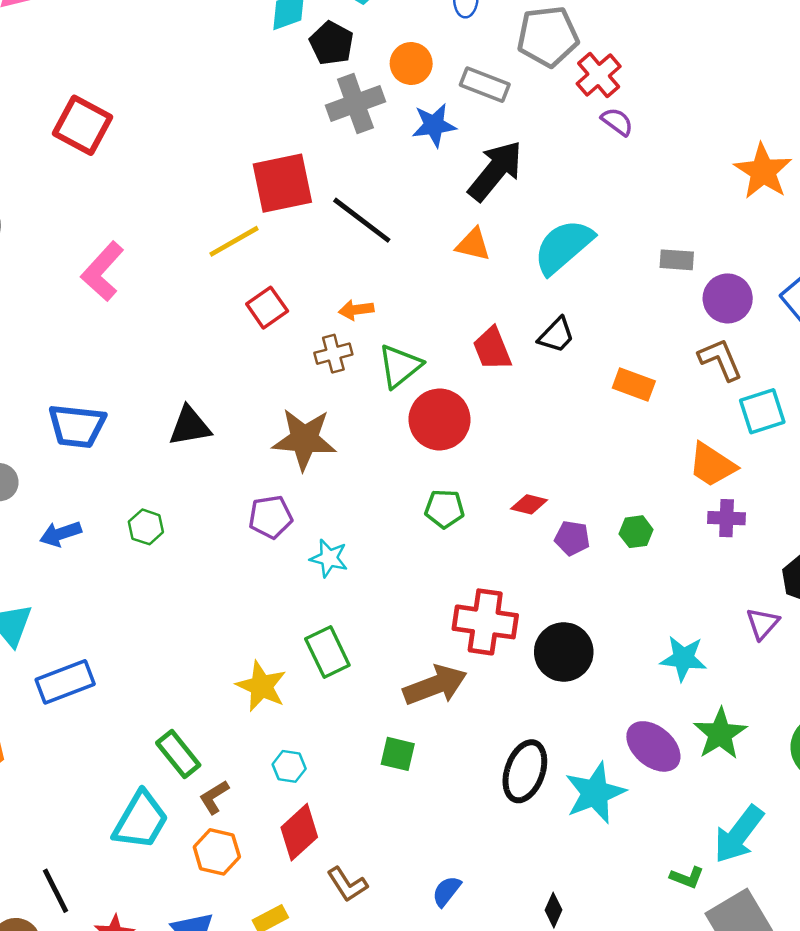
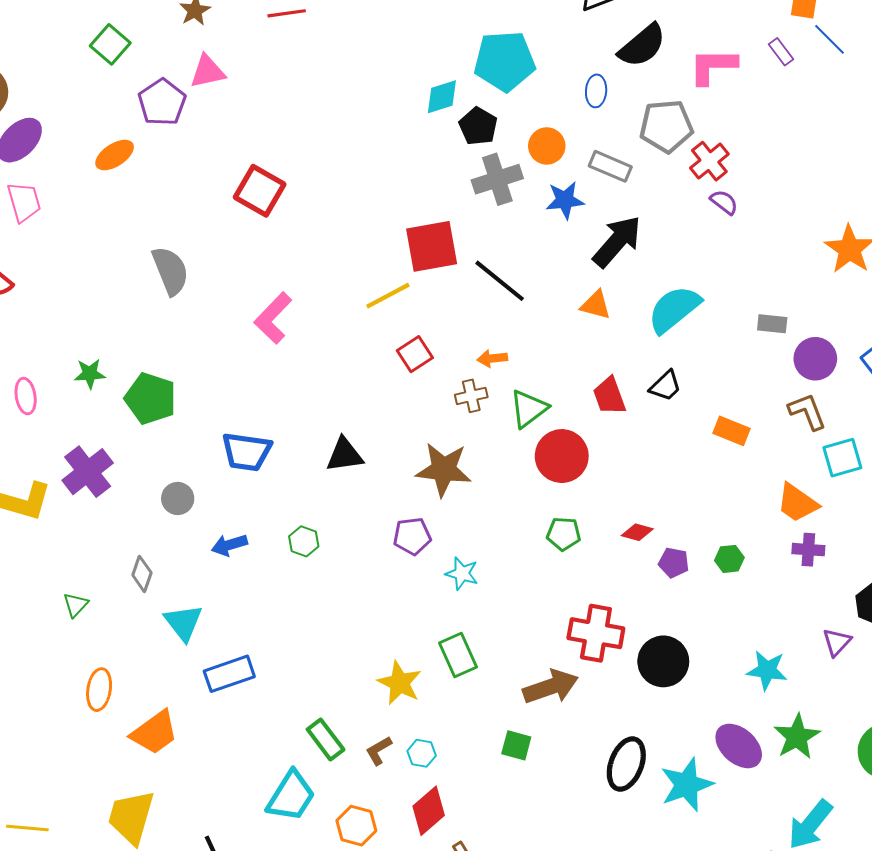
brown L-shape: (214, 797) -> (379, 751), moved

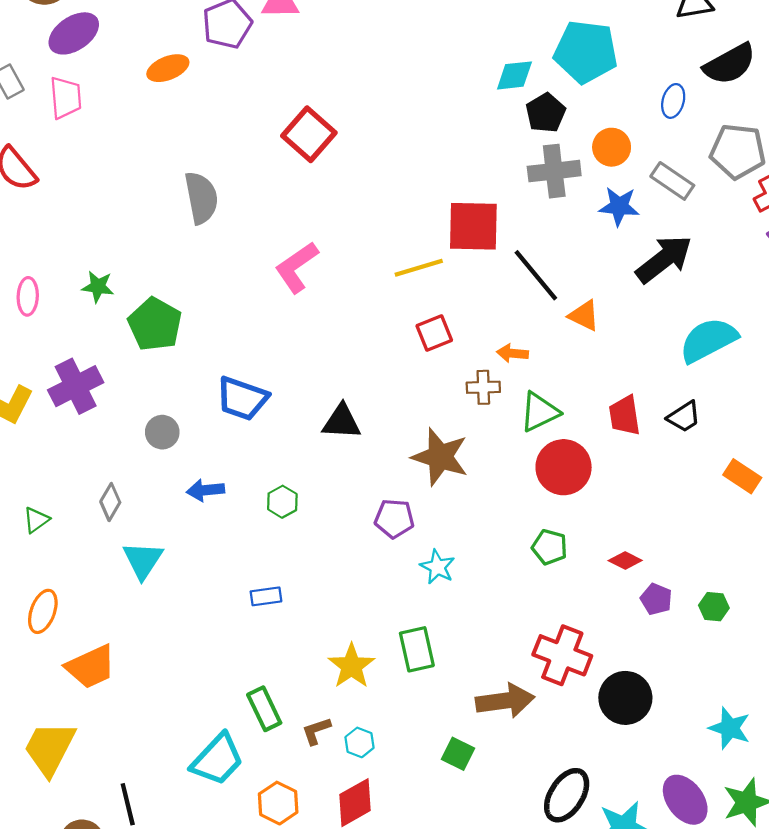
orange triangle: (596, 305) -> (584, 316), moved
blue rectangle: (229, 674) -> (266, 596), moved, size x0.6

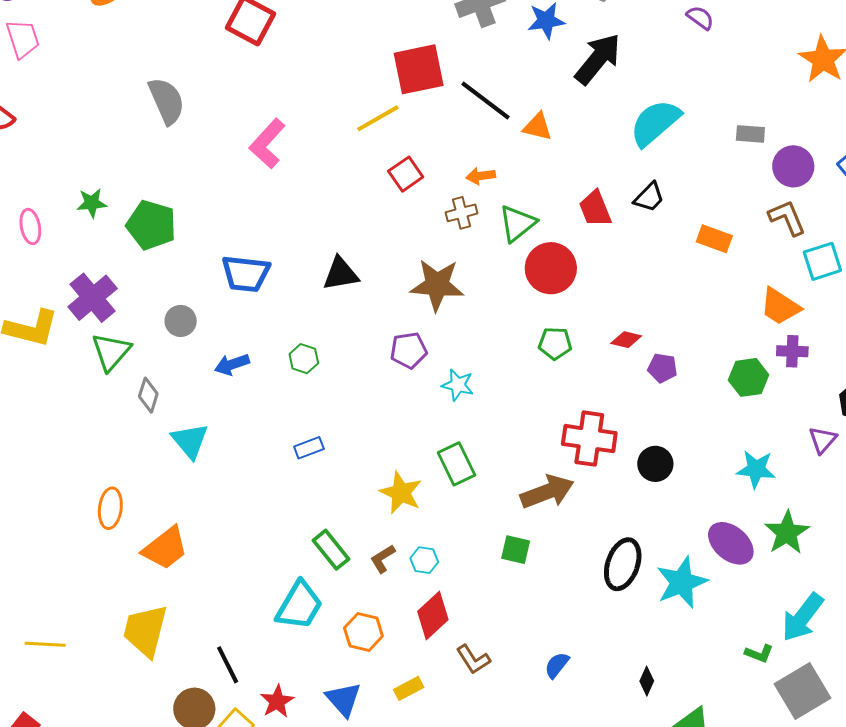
green triangle: (36, 520) -> (111, 352), moved, size x1.6
green hexagon: (714, 607) -> (748, 377), moved, size x1.4
black circle: (625, 698) -> (655, 464), size x0.7

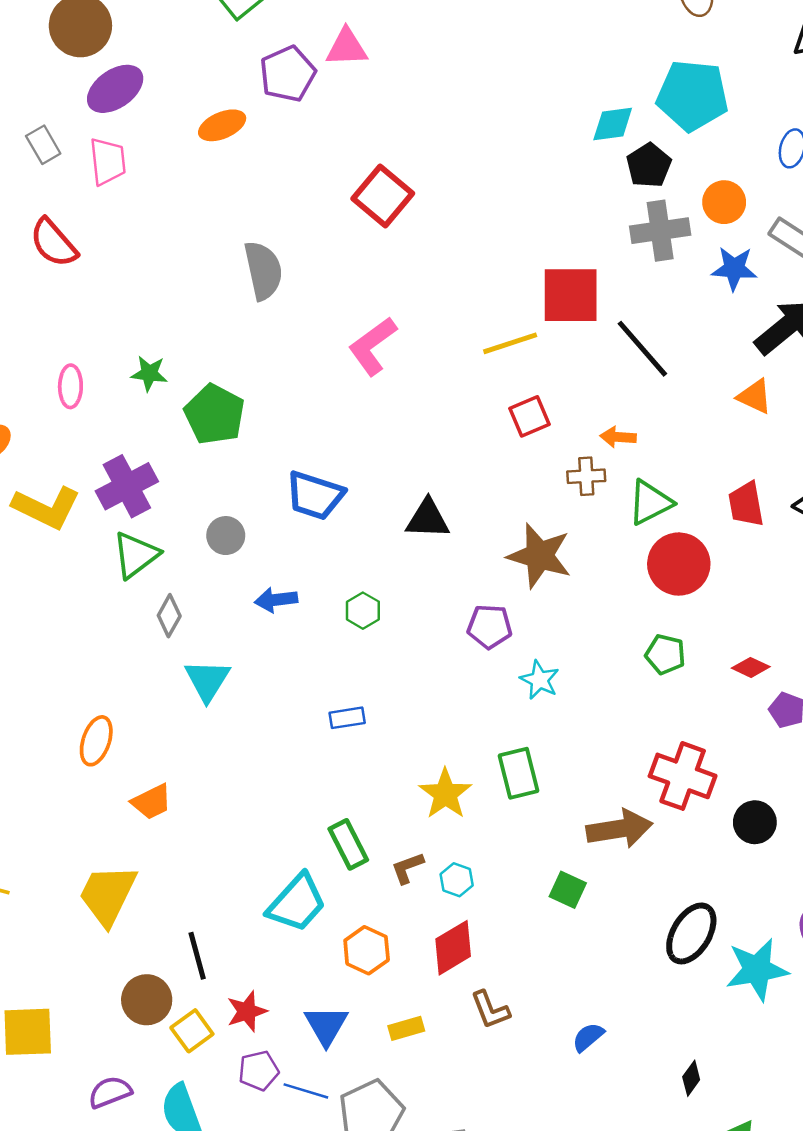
orange triangle: (538, 127) -> (755, 396), moved
orange trapezoid: (165, 548) -> (152, 802), size x0.7

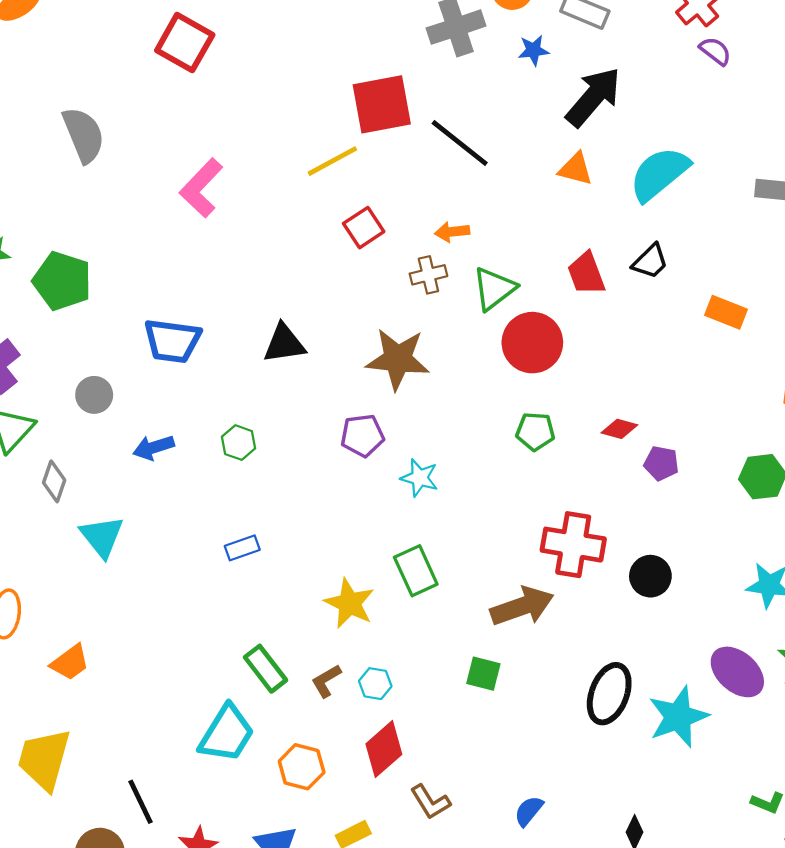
blue star: (734, 269) -> (534, 50), size x0.7

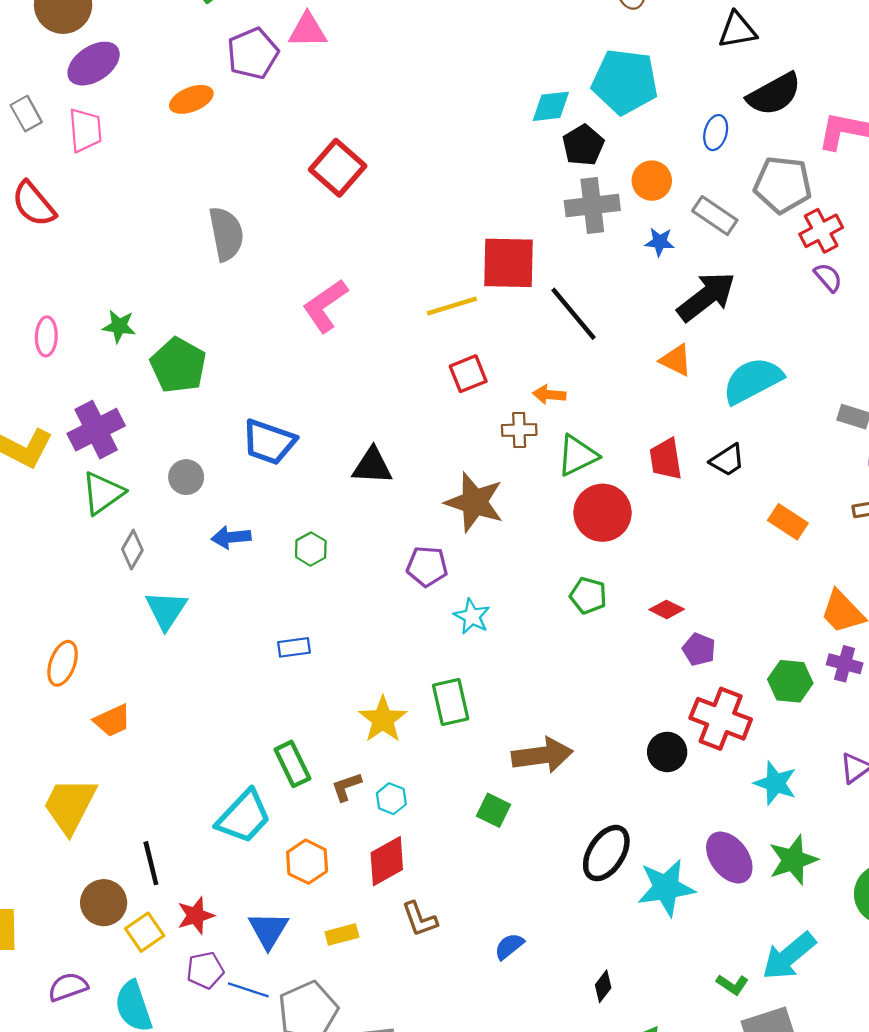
red cross: (573, 545) -> (721, 719), moved

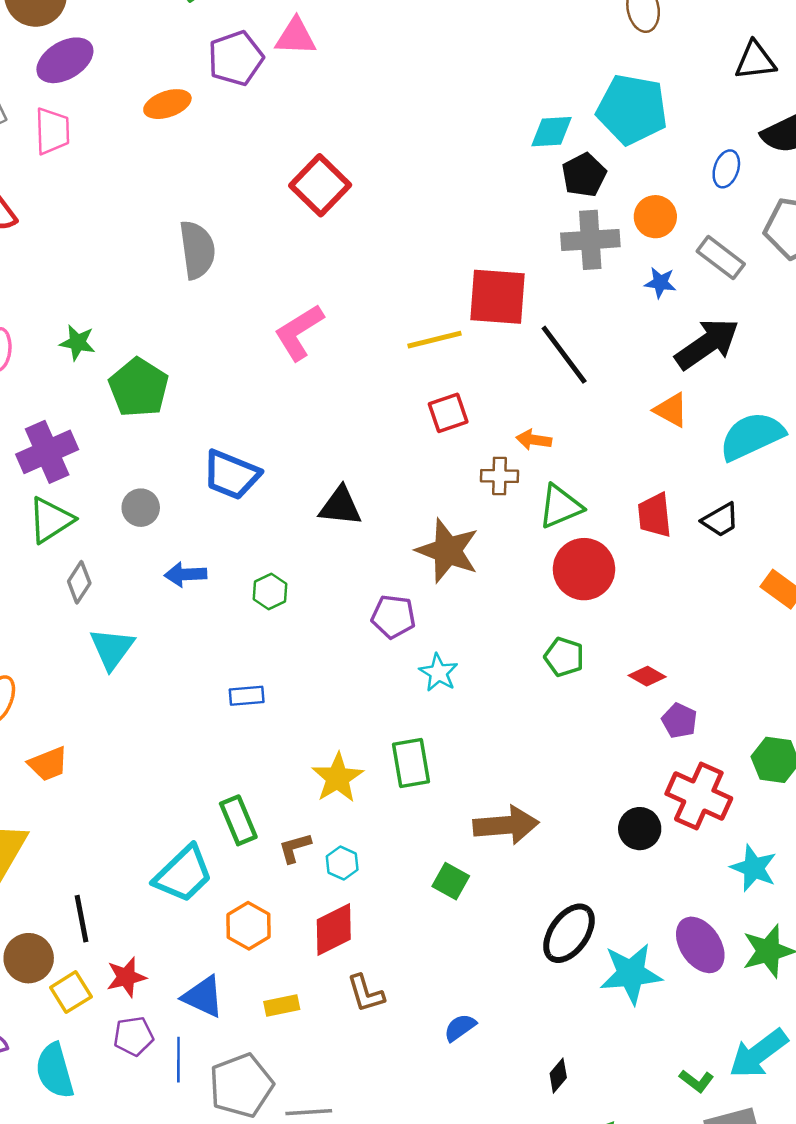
blue triangle: (268, 930) -> (203, 997), turned -39
blue line: (248, 990) -> (178, 1060), turned 69

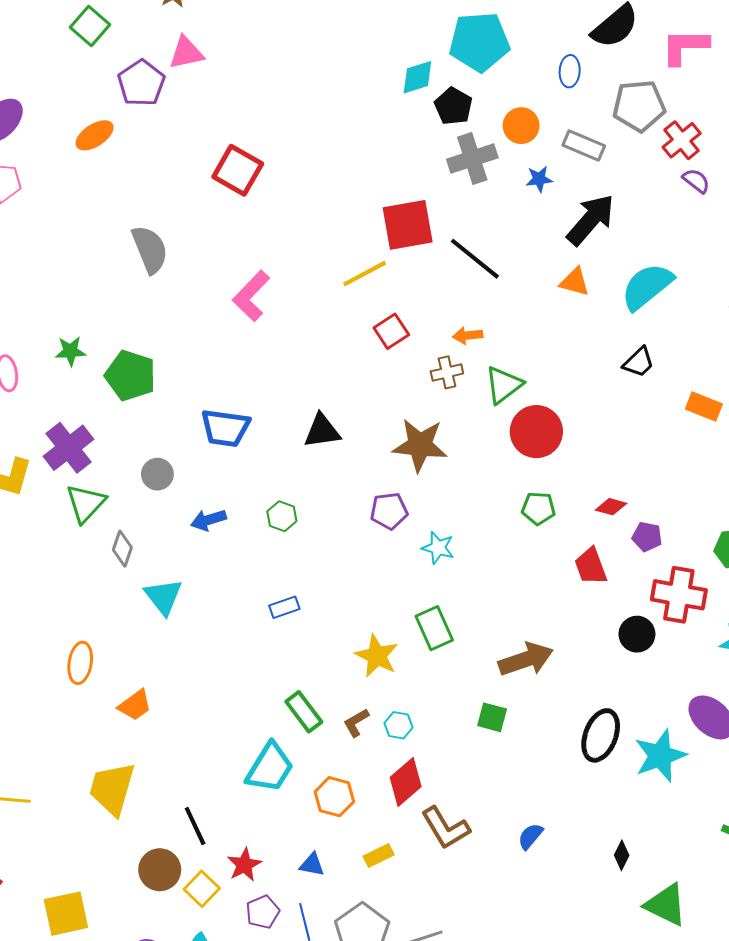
red trapezoid: (655, 515) -> (591, 566), moved
brown L-shape: (366, 993) -> (445, 828), size x1.4
blue triangle: (203, 997) -> (312, 865), size x0.7

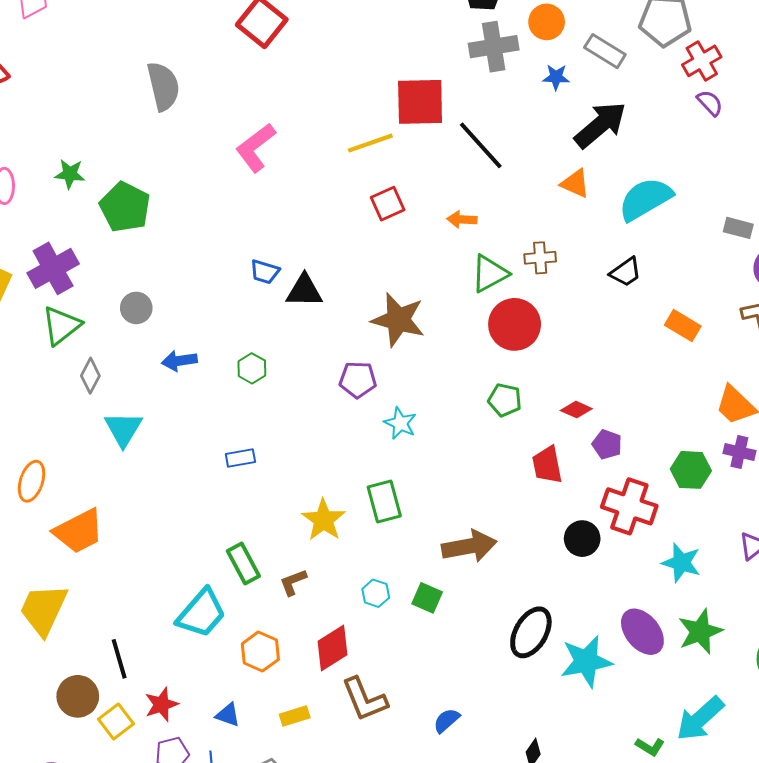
brown cross: (447, 372) -> (540, 258), moved
blue trapezoid: (225, 428) -> (265, 272), moved, size x0.6
orange trapezoid: (135, 705) -> (79, 531), size x1.5
cyan hexagon: (399, 725) -> (376, 593), moved

